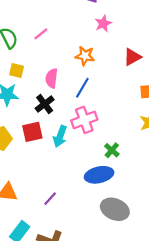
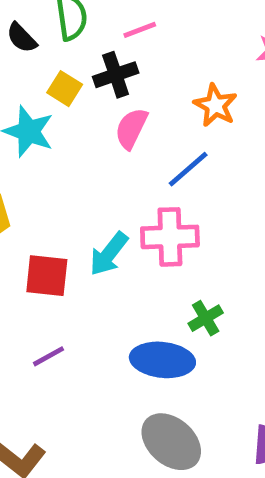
black cross: (45, 104) -> (116, 75), moved
red square: (32, 132) -> (47, 276), moved
purple line: (50, 199) -> (49, 356), moved

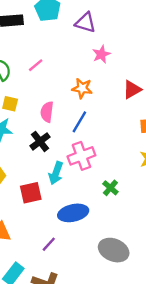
black cross: (116, 75) -> (40, 141), moved
purple line: (49, 356) -> (49, 244), moved
blue ellipse: (162, 360) -> (73, 213), moved

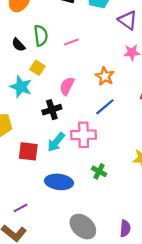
blue line: (79, 122) -> (105, 107), moved
green cross: (110, 188) -> (99, 171), turned -32
purple line: (49, 244) -> (21, 208), moved

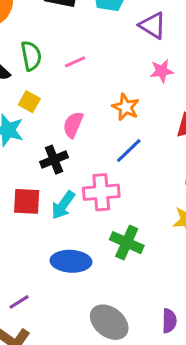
red square: (28, 151) -> (27, 201), moved
green cross: (99, 171) -> (127, 243), size x1.5

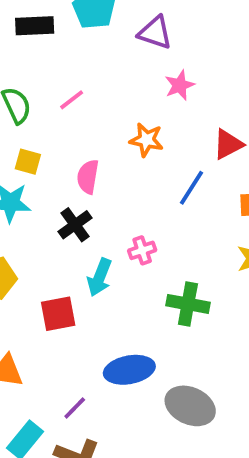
blue line: (129, 151) -> (192, 188), moved
pink cross: (101, 192) -> (142, 250), size x0.6
red square: (27, 201) -> (58, 314), moved
blue ellipse: (71, 261) -> (129, 370), moved

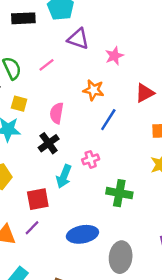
purple triangle: (155, 33) -> (78, 39), moved
blue line: (192, 188) -> (108, 120), moved
gray ellipse: (190, 406) -> (121, 257), turned 72
purple line: (75, 408) -> (32, 228), moved

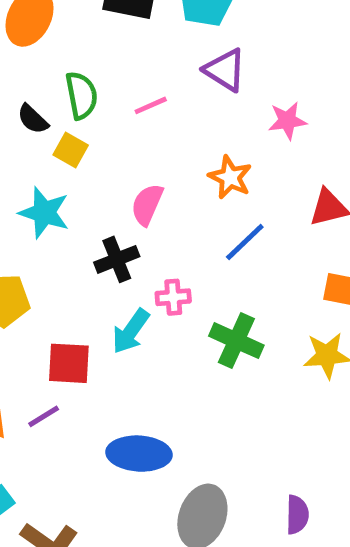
yellow square: (19, 104) -> (71, 150), moved
pink cross: (91, 159) -> (173, 297), moved
green cross: (119, 193) -> (236, 341), moved

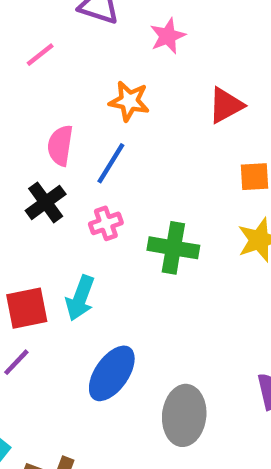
blue line: (245, 242) -> (111, 163), moved
cyan arrow: (131, 331) -> (80, 298), moved
blue ellipse: (139, 454) -> (112, 373), turned -44

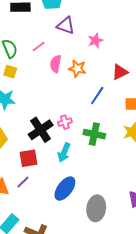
pink semicircle: (60, 145) -> (56, 64), moved
blue line: (111, 163) -> (97, 96), moved
black cross: (46, 202) -> (41, 130), moved, size x1.4
cyan arrow: (80, 298) -> (64, 152), moved

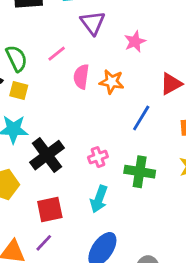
purple triangle: (66, 26) -> (93, 23), turned 36
black cross: (41, 130) -> (47, 155), moved

